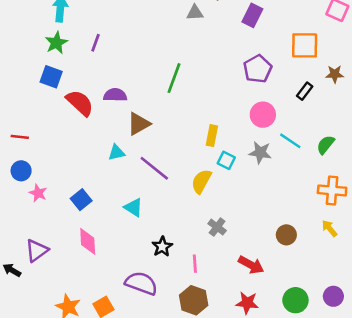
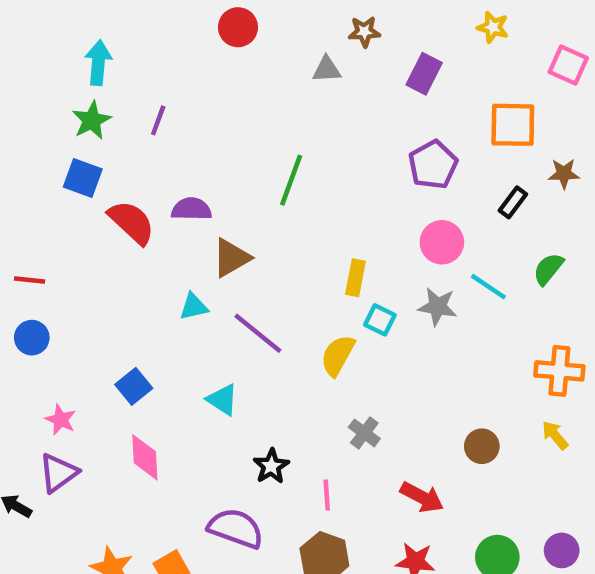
green semicircle: (326, 145) -> (548, 269), moved
pink star: (38, 193) -> (61, 420), moved

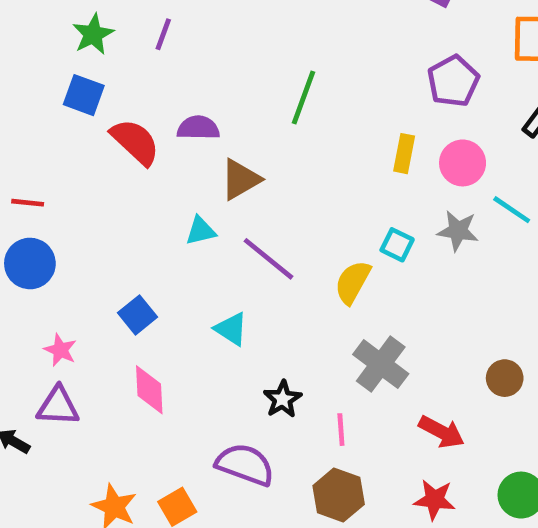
yellow rectangle: (355, 278) -> (404, 154), moved
blue circle: (32, 338) -> (30, 263), size x1.4
gray cross: (364, 433) -> (381, 364), size x1.6
purple triangle: (58, 473) -> (58, 406), turned 39

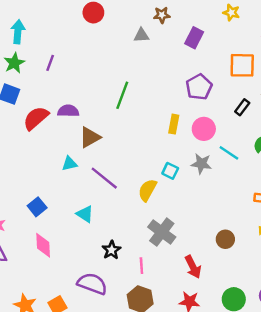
red semicircle: (135, 142) -> (36, 118), turned -84
red arrow: (442, 432) -> (193, 267), turned 35

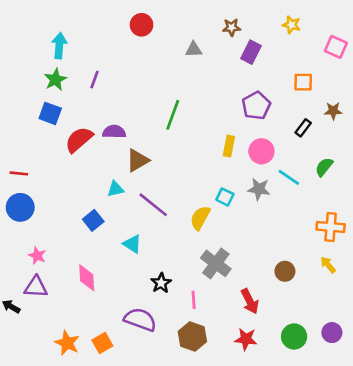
brown star: (162, 15) -> (231, 27), moved
orange square: (242, 65) -> (303, 82), size x0.7
blue square: (37, 207) -> (93, 220), moved

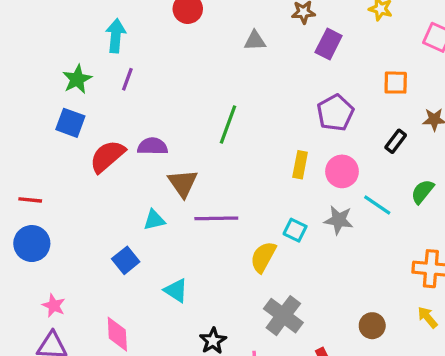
cyan arrow: (59, 46) -> (116, 36), moved
brown triangle: (138, 160) -> (183, 183), turned -35
purple line: (153, 205) -> (216, 218), moved, turned -40

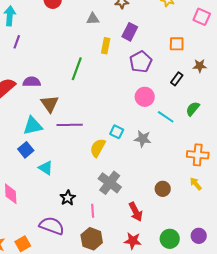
purple rectangle: (329, 44) -> (130, 32), moved
yellow rectangle: (300, 165) -> (106, 46), moved
cyan triangle: (154, 220) -> (33, 126), size x1.5
gray star: (339, 220) -> (143, 139), moved
blue square: (126, 260) -> (26, 150), moved

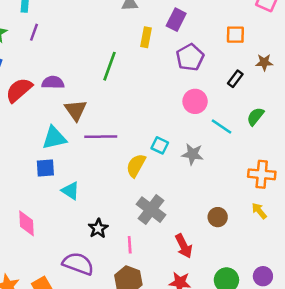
blue square: (26, 150) -> (45, 168), turned 35

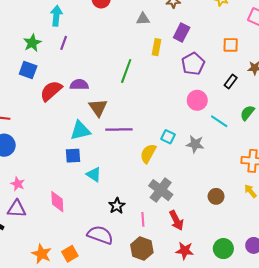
red arrow: (184, 246) -> (176, 220), moved

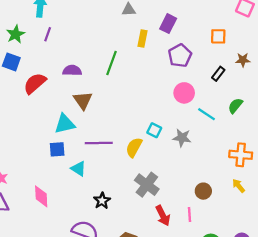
purple semicircle: (79, 85) -> (72, 71), moved
purple line: (119, 130) -> (99, 143), moved
pink line: (143, 219) -> (189, 215), moved

